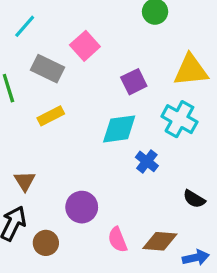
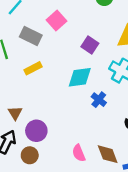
purple square: (134, 82) -> (90, 45), turned -30
purple circle: (82, 207) -> (36, 131), moved
brown diamond: (160, 241) -> (108, 154), turned 65

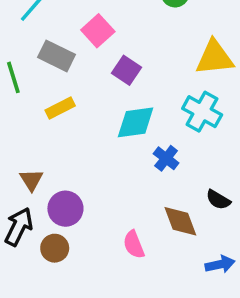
purple square: (90, 45) -> (127, 70), moved
brown diamond: (108, 154) -> (180, 221), moved

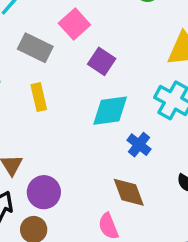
yellow rectangle: (60, 108) -> (39, 97), turned -76
brown diamond: (180, 221) -> (129, 192), moved

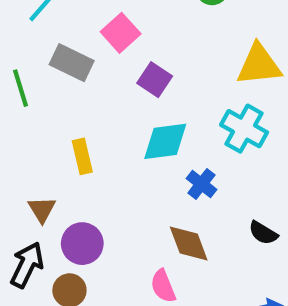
yellow rectangle: (39, 97) -> (82, 156), moved

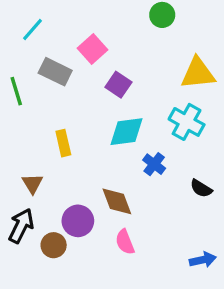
black semicircle: (263, 233) -> (201, 188), moved
purple circle: (82, 244) -> (78, 221), moved
brown diamond: (189, 244) -> (117, 201), moved

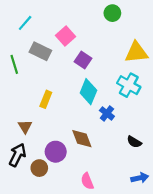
cyan diamond: (127, 132) -> (88, 92), turned -60
yellow rectangle: (63, 143) -> (46, 99), turned 35
black semicircle: (201, 188) -> (134, 142), moved
pink semicircle: (125, 242) -> (87, 181), moved

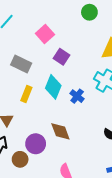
gray rectangle: (40, 51) -> (21, 64), moved
cyan diamond: (88, 92) -> (53, 87), moved
blue cross: (107, 113) -> (77, 96), moved

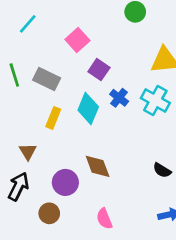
blue cross: (77, 96) -> (119, 98), moved
brown circle: (20, 159) -> (49, 213), moved

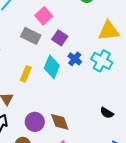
gray rectangle: (47, 79) -> (31, 36), moved
brown diamond: (98, 166) -> (60, 122), moved

